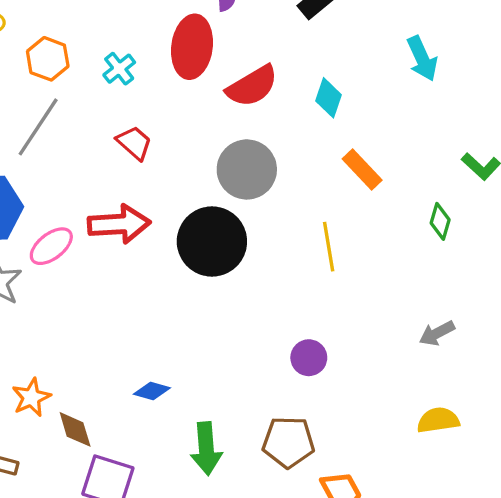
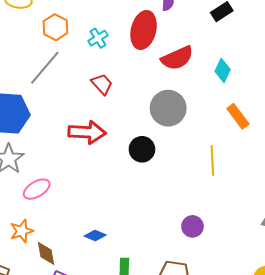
black circle: (212, 241) -> (142, 149), size x0.6
pink ellipse: (51, 246) -> (37, 189), moved

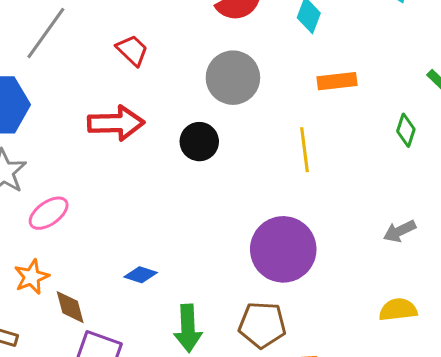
orange rectangle: (238, 116) -> (337, 81), turned -55
purple circle: (192, 226) -> (283, 249), size x2.0

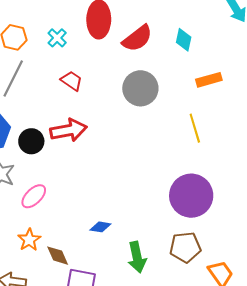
black circle: (199, 142) -> (31, 141), moved

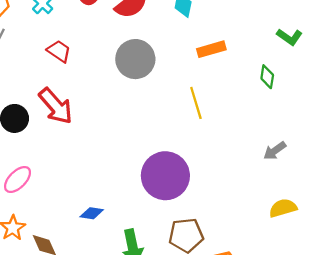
red arrow: (69, 130) -> (56, 106), turned 60
purple circle: (191, 196) -> (165, 176), moved

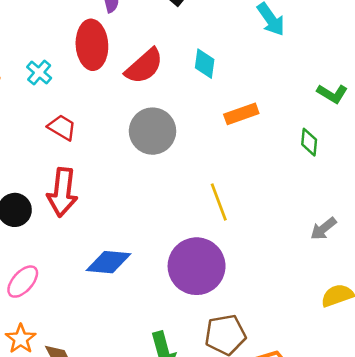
yellow line: (196, 103) -> (219, 202), moved
red arrow: (56, 106) -> (62, 192), turned 51
blue diamond: (92, 213) -> (109, 262), moved, size x1.6

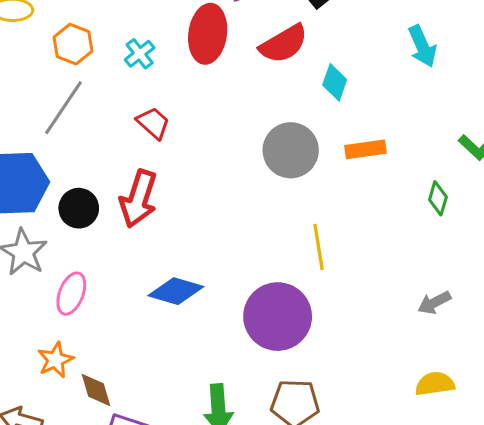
red semicircle: (144, 66) -> (284, 44), moved
gray circle: (153, 131) -> (291, 150), moved
pink ellipse: (23, 282) -> (71, 294), turned -32

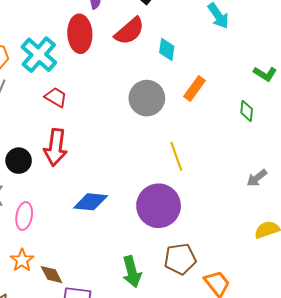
cyan cross: (140, 54) -> (39, 55), size x1.8
orange rectangle: (366, 149) -> (195, 89), turned -35

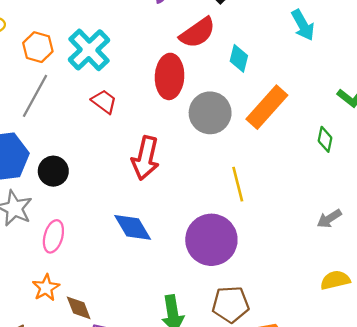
red ellipse: (80, 34) -> (170, 76), moved
orange rectangle: (195, 89) -> (267, 107), size x1.5
red arrow: (56, 147) -> (145, 158), moved
blue diamond: (91, 202) -> (133, 227), turned 48

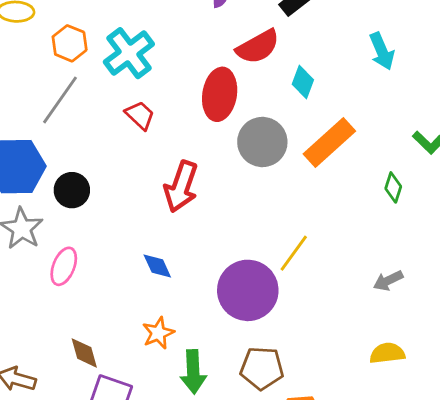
yellow line: (238, 184) -> (294, 253), moved, turned 44
blue diamond: (133, 227) -> (157, 266), size x0.7
orange star: (46, 288) -> (158, 333), moved

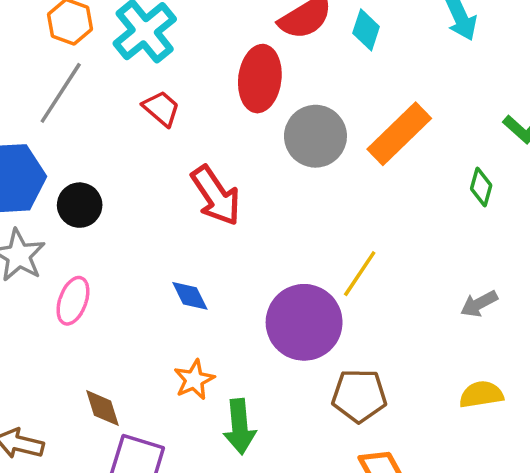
cyan diamond: (303, 82) -> (366, 30), moved
red arrow: (181, 187) -> (216, 196), turned -51
brown pentagon: (262, 368) -> (359, 396), moved

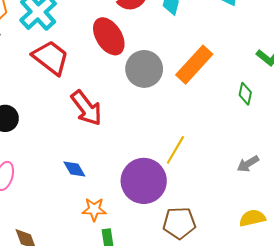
red ellipse: (260, 79) -> (109, 36), turned -36
red trapezoid: (161, 108) -> (51, 58), size x1.6
orange star: (194, 380) -> (94, 209), moved, turned 30

